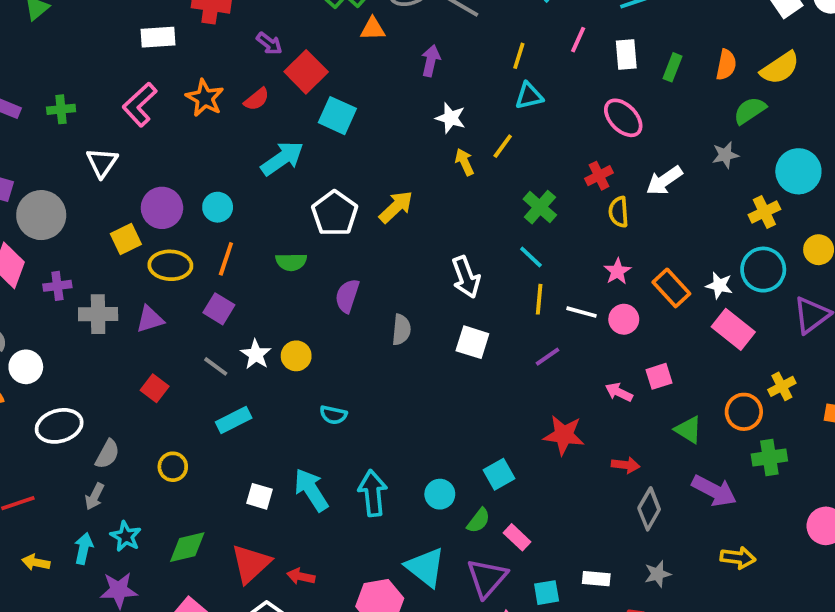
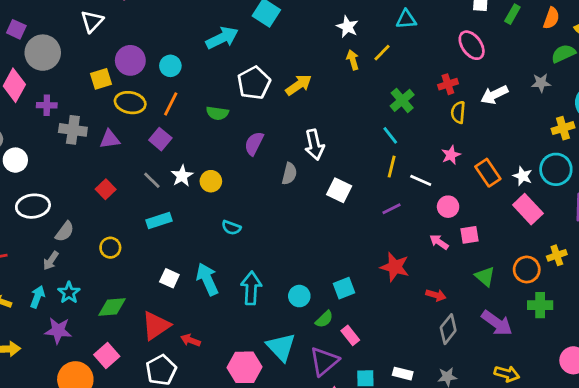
white arrow: (466, 277) -> (314, 145), moved
pink circle: (624, 319) -> (448, 207), moved

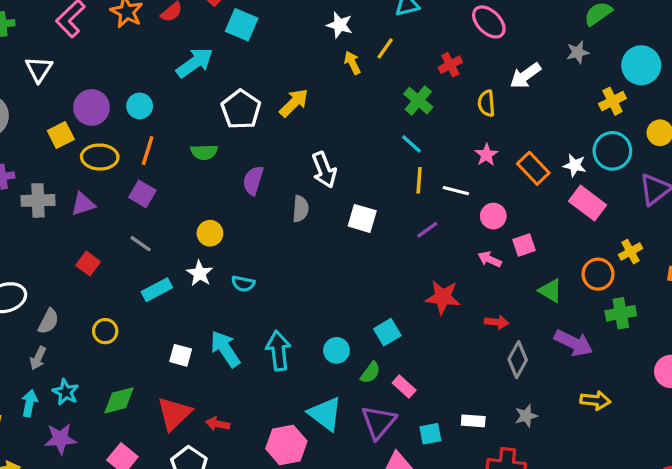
red cross: (448, 84) -> (450, 65), moved
white star: (182, 176) -> (200, 273), moved

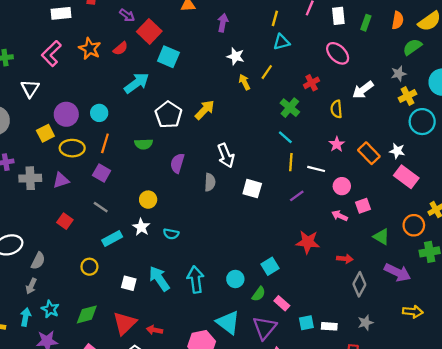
yellow cross: (612, 101) -> (407, 96), moved
cyan circle: (612, 151) -> (422, 122), moved
yellow circle: (105, 331) -> (89, 267), moved
cyan square: (430, 434) -> (306, 323), moved

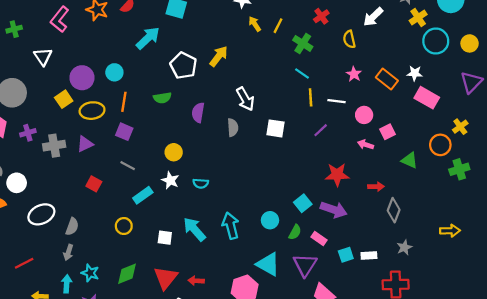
yellow line: (267, 72) -> (278, 26), moved
purple arrow: (398, 272) -> (334, 210), moved

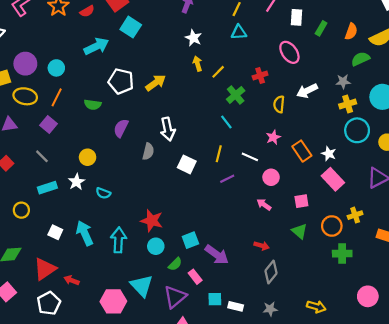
white pentagon: (183, 66) -> (121, 81), turned -30
yellow line: (311, 97) -> (219, 154), moved
pink square: (388, 132) -> (301, 201), moved
red star: (337, 175) -> (152, 221), moved

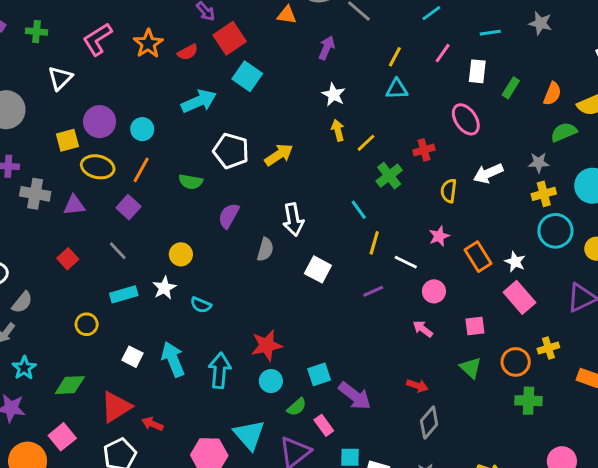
cyan line: (226, 122) -> (359, 210), moved
yellow line: (219, 154) -> (374, 243), moved
red star: (152, 221) -> (267, 345), turned -30

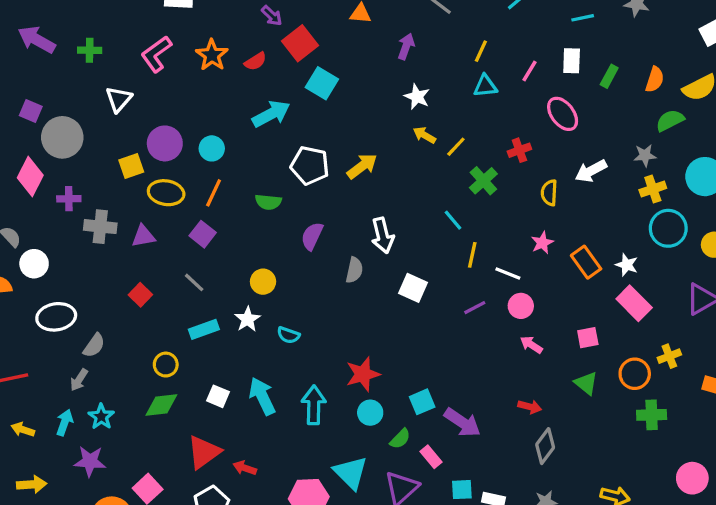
pink line: (443, 53) -> (529, 71), moved
yellow arrow: (338, 130) -> (424, 135), turned -42
pink circle: (434, 291) -> (521, 306), moved
green diamond: (70, 385) -> (161, 405), moved

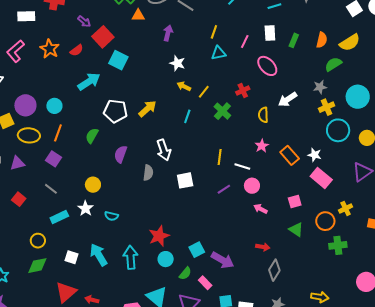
green semicircle: (268, 202) -> (92, 136), turned 119
cyan line: (453, 220) -> (187, 116), moved, turned 64
white square: (413, 288) -> (185, 180), turned -30

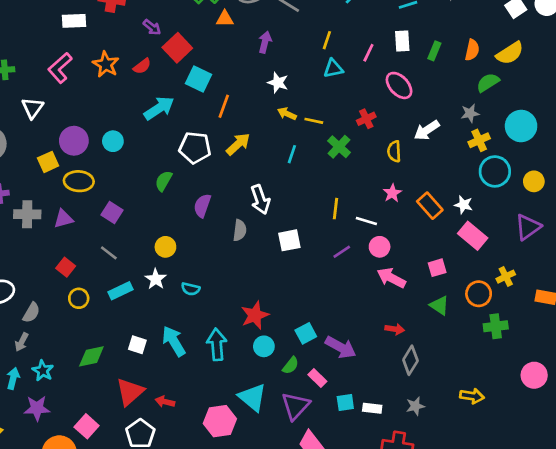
yellow line: (204, 92) -> (314, 121), turned 64
orange line: (58, 133) -> (224, 106), moved
pink arrow: (261, 209) -> (391, 278), size x1.5
yellow circle: (38, 241) -> (79, 298), moved

